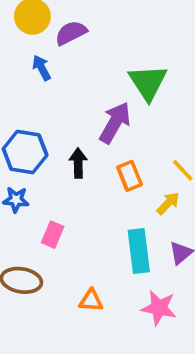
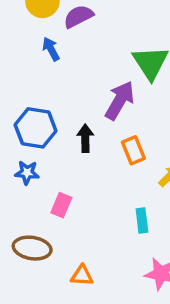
cyan rectangle: (139, 251) -> (142, 221), size x0.6
orange triangle: (91, 301) -> (82, 275), moved

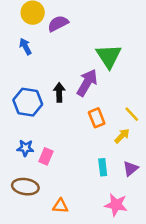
blue arrow: (51, 49) -> (25, 46), moved
black arrow: (85, 138) -> (59, 92), moved
blue star: (27, 173) -> (25, 148), moved

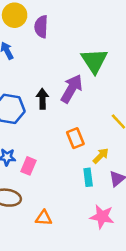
purple semicircle: (58, 24) -> (41, 27), turned -60
orange rectangle: (97, 118) -> (75, 138), moved
yellow arrow: (122, 136) -> (101, 156), moved

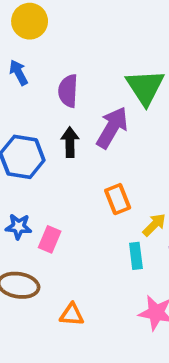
purple semicircle: (41, 27) -> (68, 91), moved

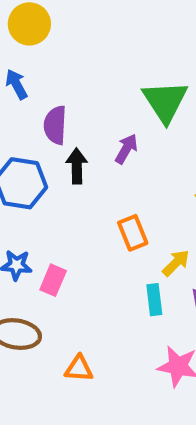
purple semicircle: (68, 91) -> (55, 125), moved
purple arrow: (112, 128) -> (126, 149), size x0.6

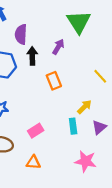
orange rectangle: (133, 233) -> (54, 81), moved
pink rectangle: (53, 280) -> (36, 131), moved, turned 35

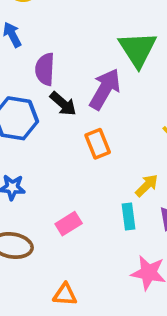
purple arrow: (58, 47) -> (105, 89), size x1.6
black arrow: (32, 56) -> (63, 104), turned 132
orange triangle: (33, 162) -> (65, 295), moved

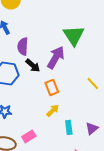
yellow arrow: (147, 186) -> (53, 110), moved
pink rectangle: (69, 224) -> (29, 136), moved

